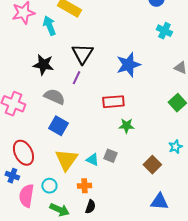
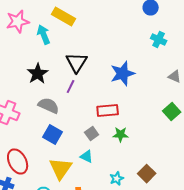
black star: (43, 65) -> (38, 74), turned 30
cyan star: (175, 147) -> (117, 178), moved
gray square: (110, 156) -> (92, 134), moved, turned 32
cyan triangle: (92, 160) -> (87, 156), moved

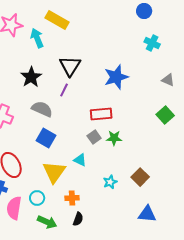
gray square: (92, 134) -> (94, 137), moved

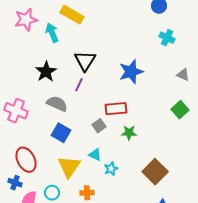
gray square: (94, 137) -> (99, 126), moved
brown square: (140, 177) -> (155, 172), size x1.4
cyan star: (110, 182) -> (111, 169), moved

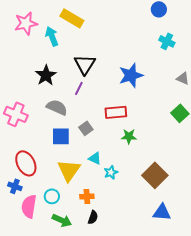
gray square: (99, 126) -> (86, 128), moved
blue square: (61, 133) -> (61, 136), turned -30

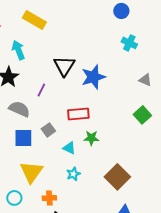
cyan arrow: (52, 36) -> (18, 50), moved
black triangle: (85, 64) -> (64, 66), moved
cyan triangle: (95, 158) -> (69, 148), moved

